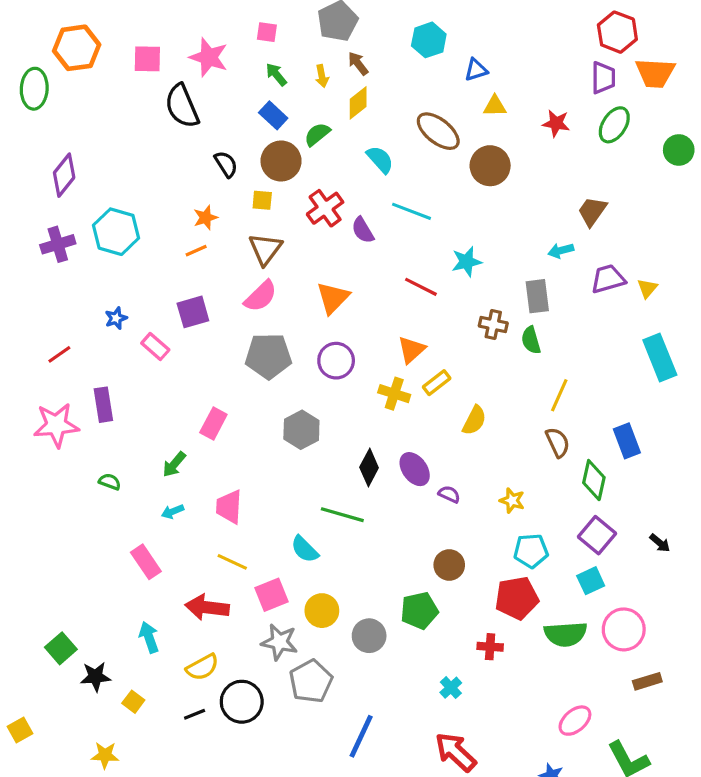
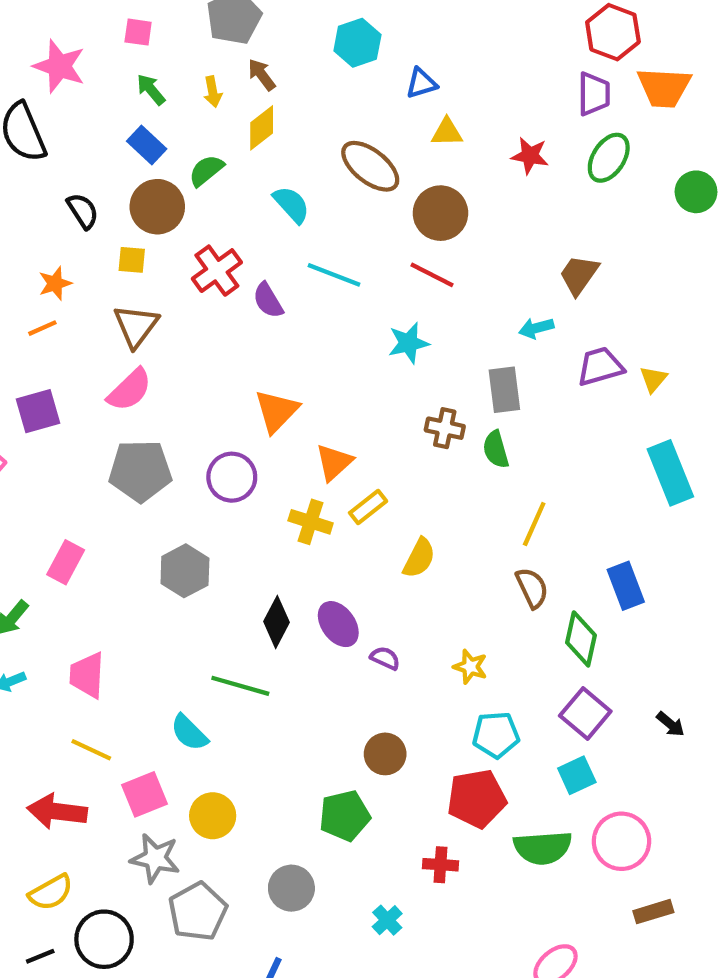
red line: (421, 287) -> (432, 275), moved
orange triangle: (333, 298) -> (277, 411), moved
gray circle: (369, 636) -> (291, 888), moved

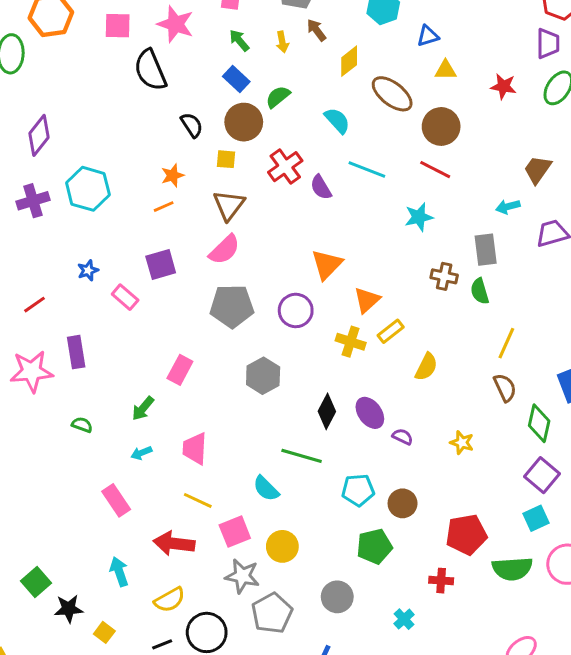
yellow diamond: (262, 128) -> (349, 61), moved
cyan pentagon: (496, 735) -> (358, 490), moved

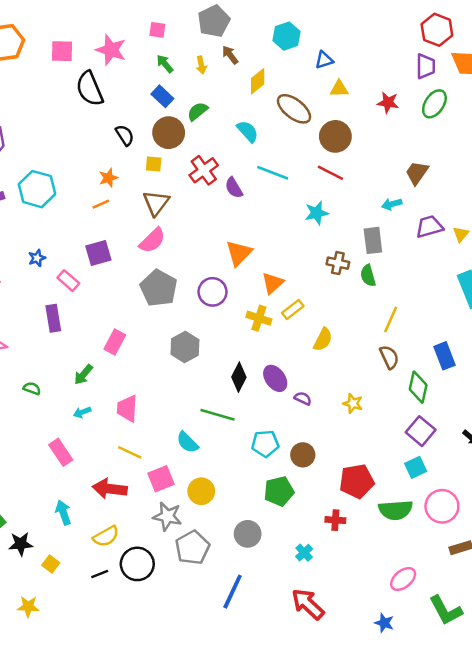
gray pentagon: (232, 306) -> (159, 288), turned 30
purple rectangle: (76, 352) -> (53, 318), moved

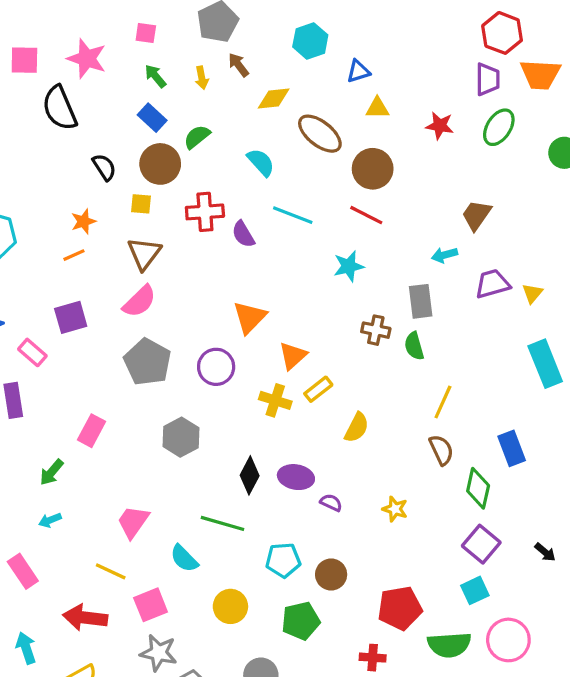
yellow diamond: (258, 81) -> (274, 98), turned 32
red cross: (204, 170) -> (205, 212), turned 32
purple ellipse: (275, 378) -> (296, 477), turned -44
pink trapezoid: (127, 408) -> (133, 522), moved, turned 32
yellow circle: (201, 491) -> (230, 606), moved

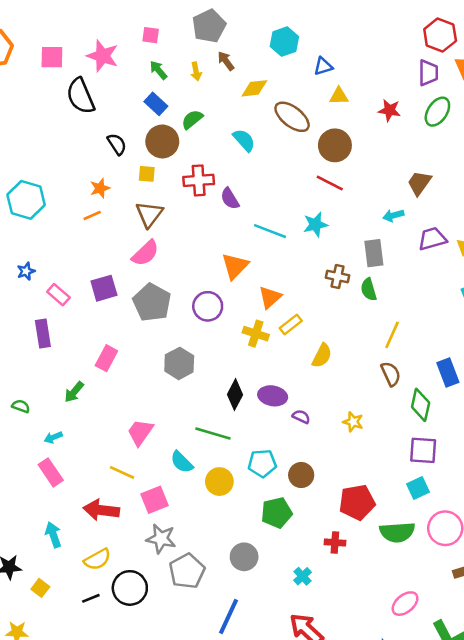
cyan line: (293, 215) -> (270, 231), moved
purple square: (71, 317) -> (104, 288), moved
cyan arrow: (50, 520) -> (53, 437), moved
purple square: (481, 544) -> (423, 450), turned -36
yellow circle: (230, 606) -> (219, 482), moved

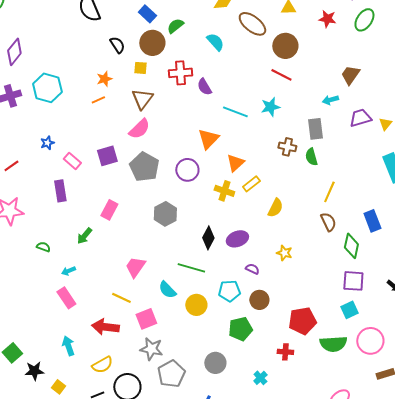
purple ellipse: (273, 396) -> (237, 239), turned -30
purple semicircle: (301, 417) -> (252, 269), moved
yellow star: (353, 422) -> (284, 253), moved

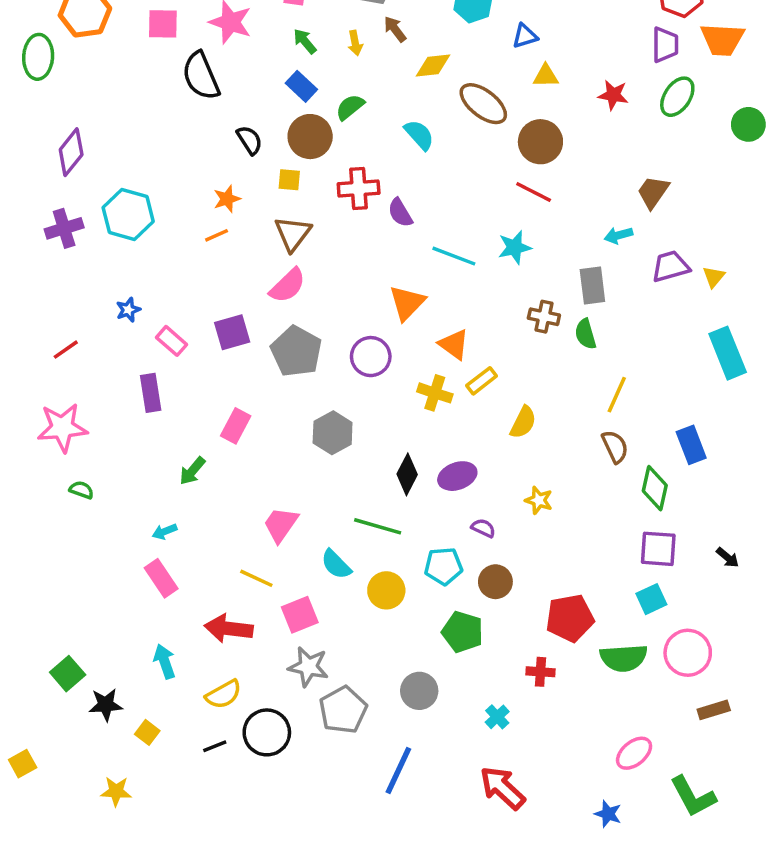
orange triangle: (235, 163) -> (454, 344), turned -42
green semicircle: (43, 247) -> (81, 490), moved
green pentagon: (240, 329) -> (463, 632), turned 30

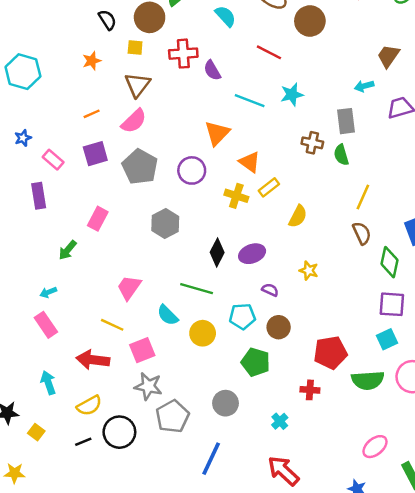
red line: (534, 192) -> (269, 52), moved
orange line: (217, 235) -> (92, 114), moved

